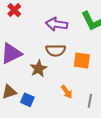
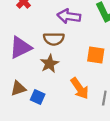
brown semicircle: (56, 50) -> (54, 39), moved
orange arrow: (67, 92) -> (80, 88), size x1.5

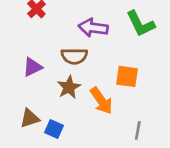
purple triangle: (20, 47) -> (32, 67), size x0.7
orange arrow: (80, 88) -> (101, 101), moved

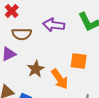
brown semicircle: (74, 56) -> (22, 34), moved

